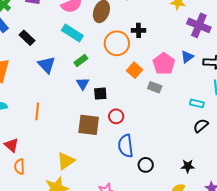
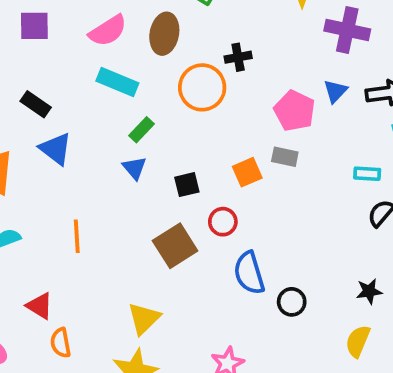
blue triangle: (47, 65) -> (56, 149), moved
orange square: (134, 70) -> (247, 172), moved, turned 35
blue triangle: (83, 84) -> (135, 168), moved
brown square: (89, 125) -> (175, 246), turned -30

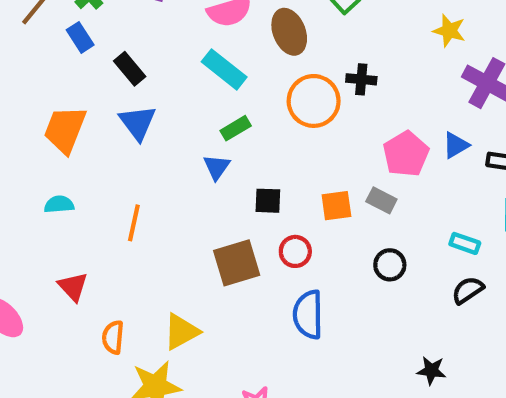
brown ellipse: (164, 34) -> (289, 32), turned -48
black circle: (292, 302) -> (390, 265), moved
orange semicircle: (61, 343) -> (113, 337), moved

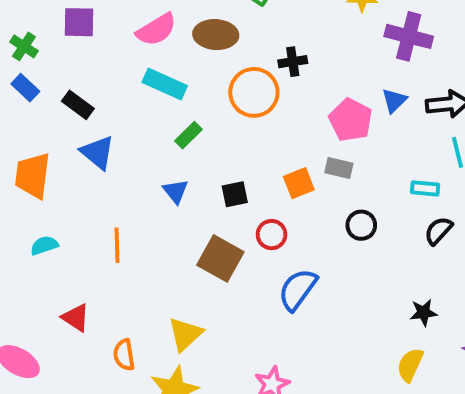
brown ellipse: (289, 32) -> (216, 35), turned -51
blue triangle: (217, 167) -> (176, 191), moved
brown square: (237, 263) -> (220, 258), turned -30
blue semicircle: (308, 315) -> (298, 289), turned 51

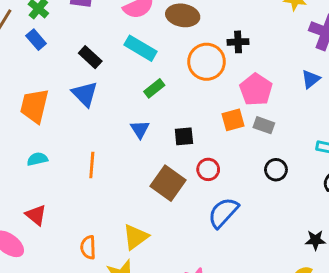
black rectangle: (78, 105) -> (90, 57), moved
pink pentagon: (351, 120) -> (256, 90), moved
orange square: (299, 183) -> (233, 120), moved
red triangle: (76, 318) -> (36, 215), moved

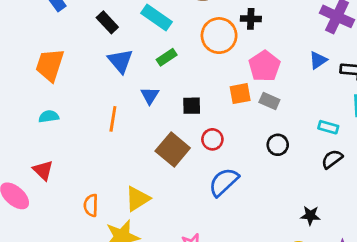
blue triangle: (85, 94) -> (120, 61), moved
orange line: (92, 165) -> (113, 119), moved

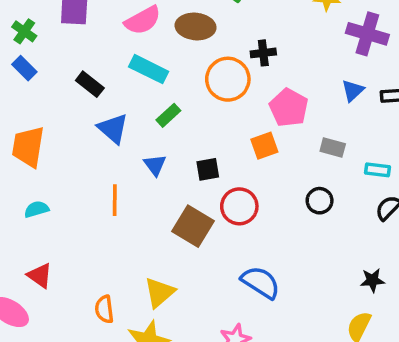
gray rectangle: (269, 101) -> (333, 148), moved
red circle: (212, 139) -> (239, 206), size x1.4
blue semicircle: (224, 182) -> (261, 282), moved, turned 84

